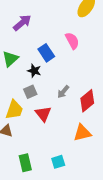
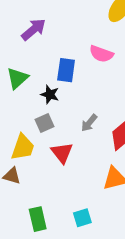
pink semicircle: (72, 41) -> (101, 54), turned 138
blue rectangle: (46, 53) -> (66, 70), turned 42

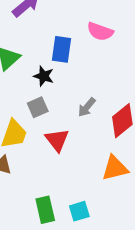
green rectangle: (38, 219) -> (45, 210), moved

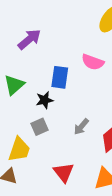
black star: (44, 76) -> (45, 100), turned -30
red triangle: (57, 140) -> (64, 172), moved

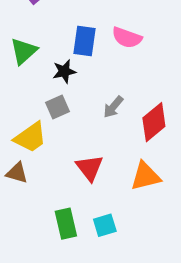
pink semicircle: (93, 62) -> (127, 38), moved
yellow trapezoid: (19, 150) -> (30, 137), turned 36

